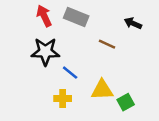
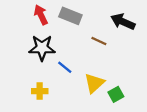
black arrow: (133, 23) -> (123, 22), size x1.5
yellow triangle: (102, 90) -> (94, 83), turned -40
yellow cross: (63, 98) -> (40, 91), moved

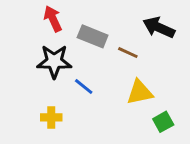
gray rectangle: (70, 16) -> (93, 36), moved
yellow triangle: (94, 83) -> (140, 92), moved, turned 30
green square: (116, 94) -> (163, 122), moved

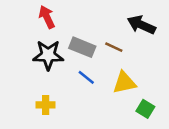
gray rectangle: (93, 36) -> (82, 47), moved
blue line: (84, 86) -> (86, 77), moved
green square: (163, 122) -> (145, 109), turned -30

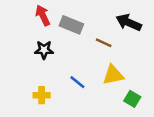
gray rectangle: (82, 47) -> (71, 25), moved
black star: (48, 55) -> (44, 50), size x0.7
blue line: (86, 77) -> (77, 82), moved

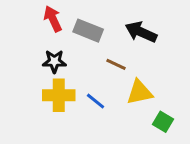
black arrow: (129, 22) -> (141, 32), moved
brown line: (104, 43) -> (116, 64), moved
yellow cross: (42, 95) -> (59, 95), moved, size x1.5

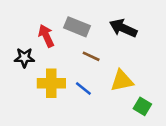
red arrow: (53, 19) -> (46, 36), moved
black star: (54, 61) -> (24, 58), moved
brown line: (116, 64) -> (91, 56), moved

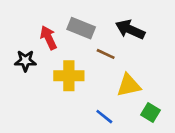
brown line: (91, 56) -> (106, 54), moved
yellow cross: (51, 83) -> (69, 76), moved
blue line: (83, 88) -> (104, 117), moved

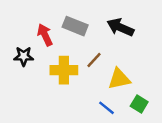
brown line: (106, 54) -> (94, 60), moved, turned -72
blue line: (104, 117) -> (107, 108), moved

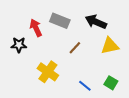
yellow cross: (64, 70) -> (48, 72), moved, turned 35
yellow triangle: (119, 79) -> (110, 46), moved

